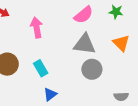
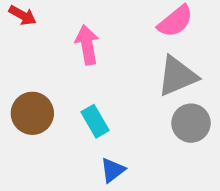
gray triangle: (85, 44) -> (177, 76), turned -30

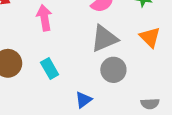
blue triangle: (113, 170) -> (83, 100), moved

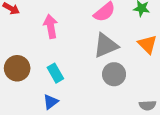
blue triangle: (83, 100) -> (51, 102), moved

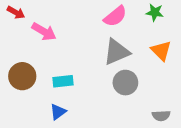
pink arrow: (51, 26) -> (44, 32), moved, turned 130
cyan rectangle: (55, 73) -> (63, 81), turned -66

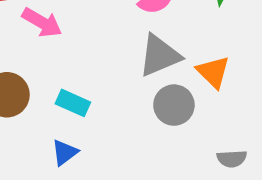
orange triangle: (161, 51) -> (213, 72), moved
cyan rectangle: (63, 81) -> (73, 103), turned 30

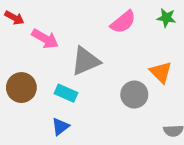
gray triangle: (160, 56) -> (86, 61), moved

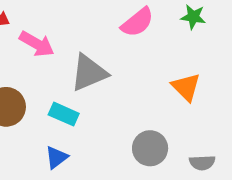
gray circle: (134, 94) -> (150, 148), moved

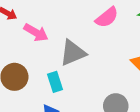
cyan rectangle: (64, 114) -> (55, 82), turned 48

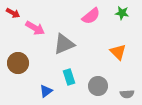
cyan rectangle: (55, 82) -> (69, 77), moved

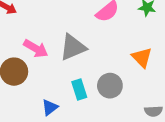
pink arrow: (35, 28) -> (36, 49), moved
gray circle: (98, 86) -> (110, 86), moved

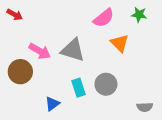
gray triangle: (73, 47) -> (73, 50), turned 40
orange triangle: (142, 57) -> (120, 43), moved

